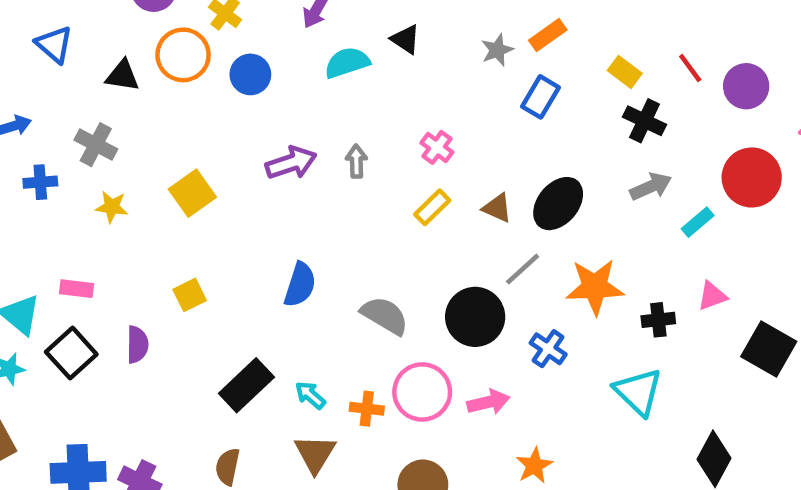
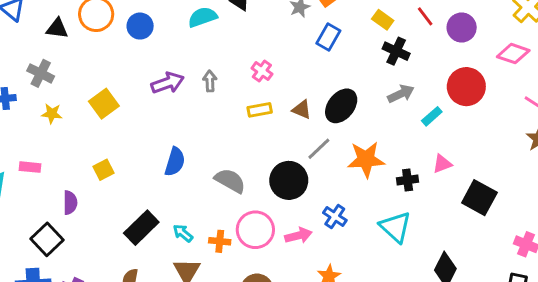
yellow rectangle: (432, 207) -> (260, 110), turned 35
blue cross: (548, 349) -> (335, 216), moved
black square: (71, 353) -> (47, 239), moved

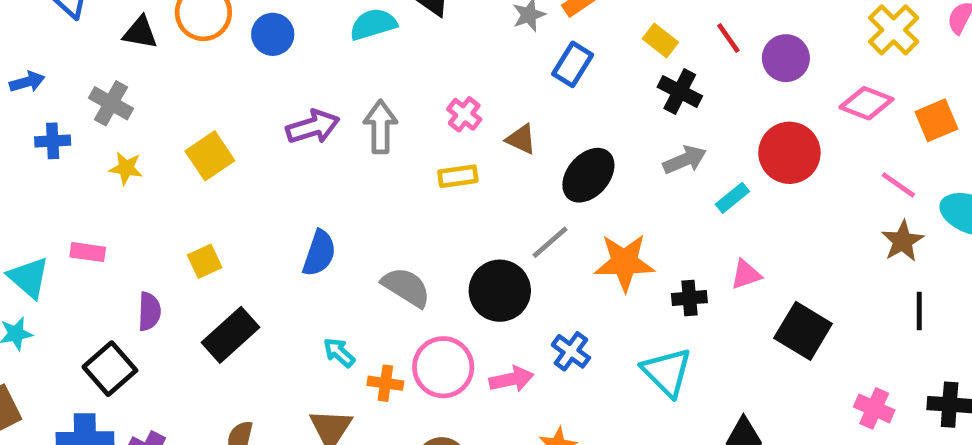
gray arrow: (210, 81) -> (380, 127), size x1.5
brown triangle: (302, 110) -> (521, 139), moved
black rectangle: (141, 228) -> (230, 335), moved
cyan arrow: (183, 233) -> (339, 353), moved

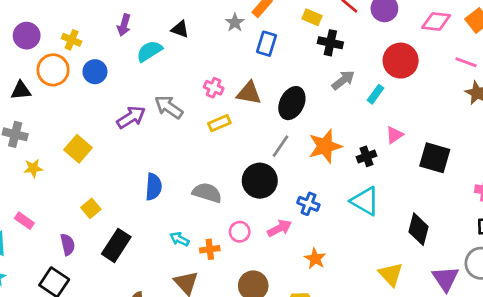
gray arrow: (380, 127) -> (169, 107), turned -40
brown triangle: (521, 139) -> (249, 93), size x1.4
pink rectangle: (88, 252) -> (24, 221), turned 42
pink circle: (443, 367) -> (240, 232), size x0.6

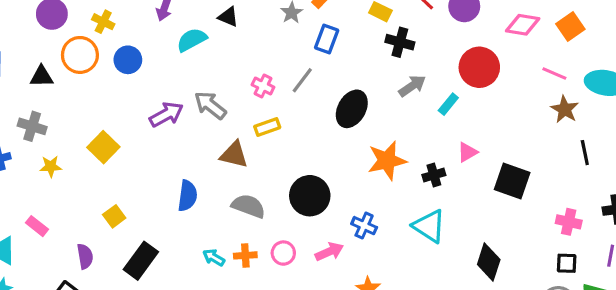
brown triangle: (249, 93) -> (234, 155), moved
gray line: (281, 146) -> (302, 80), moved
orange cross: (210, 249) -> (245, 255), moved

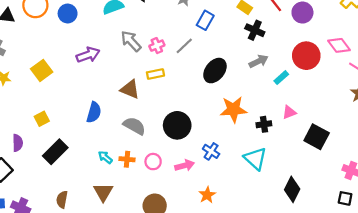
pink diamond: (523, 25) -> (339, 45), moved, turned 35
pink cross: (263, 86) -> (157, 46), turned 32
gray arrow: (210, 105) -> (131, 41), moved

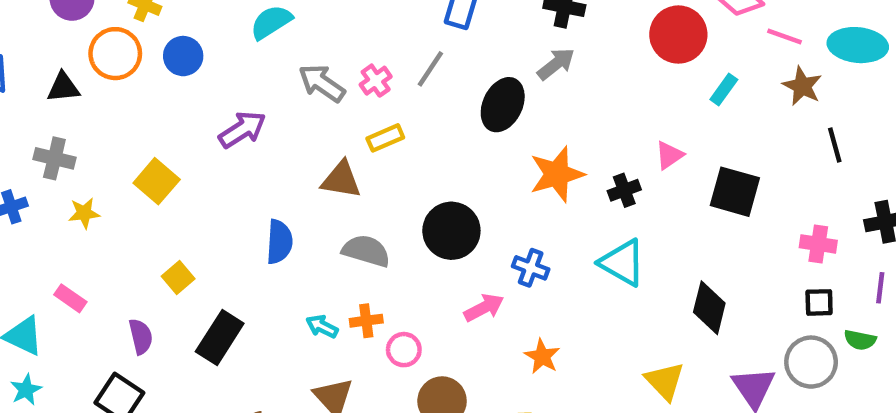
gray arrow: (259, 61) -> (556, 64), moved
cyan rectangle: (281, 78) -> (724, 89), moved
pink circle: (153, 162) -> (404, 350), moved

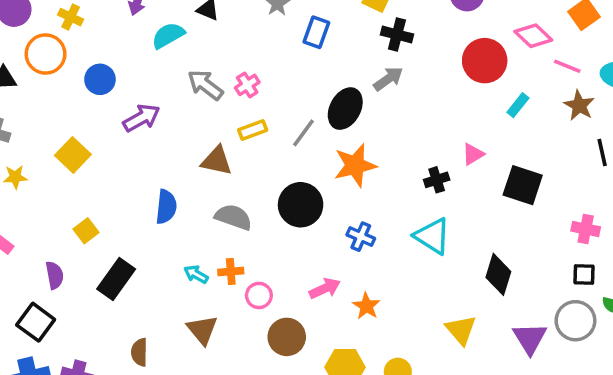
blue circle: (183, 56) -> (100, 79), moved
gray line: (430, 69) -> (304, 133), moved
orange star: (557, 174) -> (355, 165), moved
pink arrow: (484, 308) -> (325, 288), moved

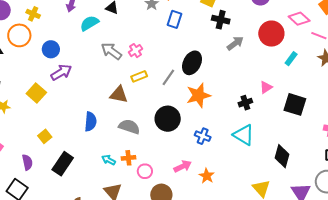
gray arrow: (388, 79) -> (235, 43), moved
purple arrow: (142, 118) -> (61, 72), moved

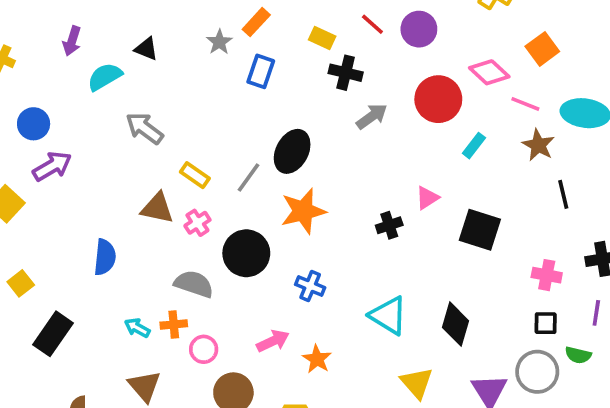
pink cross: (135, 51) -> (197, 223), moved
yellow rectangle: (139, 76) -> (195, 175), turned 56
gray semicircle: (129, 127) -> (194, 284), moved
cyan triangle: (244, 135) -> (388, 316), moved

